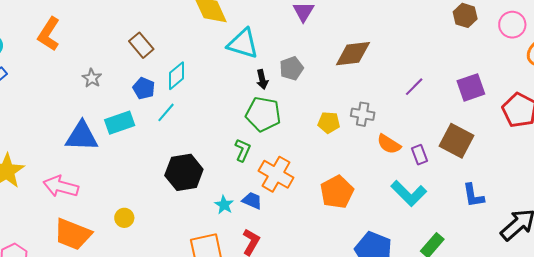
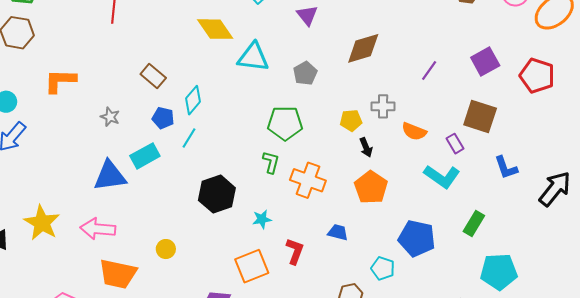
orange L-shape: (49, 34) -> (60, 81), turned 68
black arrow: (262, 79) -> (366, 147), moved
purple rectangle: (420, 155) -> (455, 144), moved
blue trapezoid: (252, 201) -> (338, 232), moved
cyan star: (224, 205) -> (262, 219), turned -30

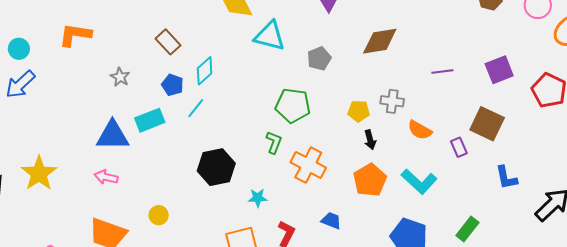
purple line: (429, 70) -> (442, 72), turned 40
cyan L-shape: (442, 176) -> (419, 181), moved
pink arrow: (98, 229) -> (106, 177), moved, size x0.7

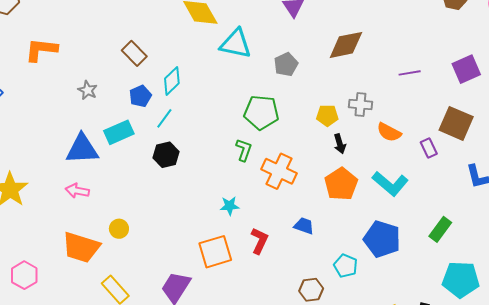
blue pentagon: (173, 85) -> (140, 96), turned 30
black hexagon: (216, 167) -> (166, 155), moved, size x0.7
yellow circle: (159, 215) -> (119, 229), moved

